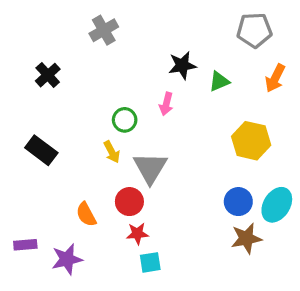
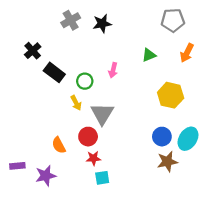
black star: (182, 65) -> (102, 24), moved
black rectangle: (41, 150) -> (54, 72), moved

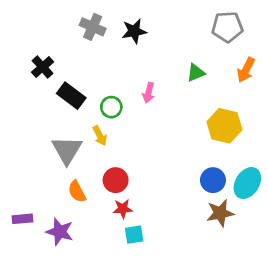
gray cross: (71, 20) -> (93, 27), turned -36
gray triangle: (102, 114) -> (67, 150), moved
purple star: (46, 176) -> (60, 232), turned 30

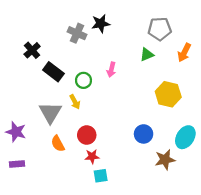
gray cross: (93, 27) -> (77, 33), moved
gray pentagon: (227, 27) -> (160, 29), moved
blue circle: (213, 180) -> (144, 134), moved
purple star: (60, 232) -> (16, 132), moved

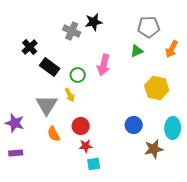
pink arrow: (111, 70) -> (104, 65), size x1.5
cyan ellipse: (185, 137) -> (173, 128), turned -30

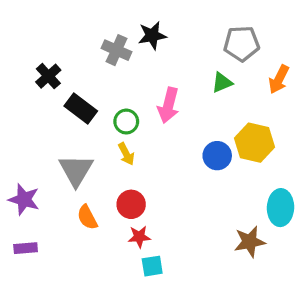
yellow arrow: (70, 95) -> (126, 154), moved
blue circle: (134, 125) -> (217, 156), moved

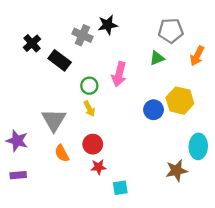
black cross: (48, 76) -> (32, 43), moved
black rectangle: (81, 109) -> (60, 60), moved
cyan square: (152, 266) -> (120, 188), moved

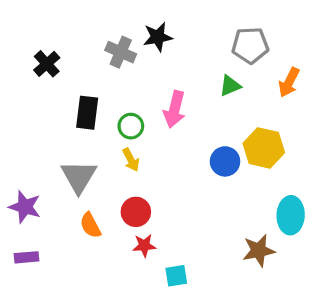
black rectangle: (60, 60) -> (87, 113), moved, turned 60

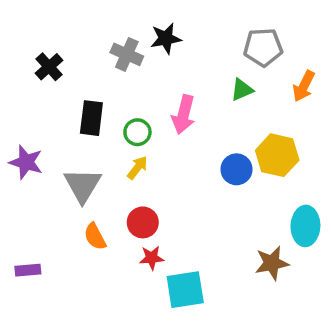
yellow arrow: (131, 160) -> (137, 168), turned -115
purple star: (25, 207) -> (26, 162), moved
cyan square: (176, 276) -> (185, 290), size x1.6

